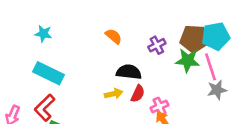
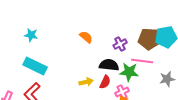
green star: (188, 60) -> (129, 72), moved
pink line: (211, 67) -> (142, 61), moved, turned -65
black semicircle: (129, 72) -> (109, 65), moved

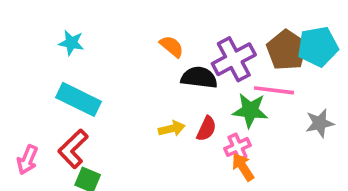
brown pentagon: (149, 39) -> (287, 50), turned 30
purple cross: (120, 44) -> (234, 59), size x1.6
black semicircle: (109, 65) -> (199, 78), moved

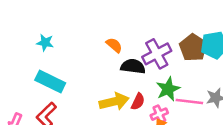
pink line: (274, 90) -> (189, 102), moved
green star: (250, 110) -> (168, 89), turned -30
yellow arrow: (172, 129) -> (114, 102), size x1.6

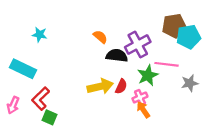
brown pentagon: (193, 48) -> (174, 26), moved, turned 30
cyan rectangle: (50, 81) -> (23, 69), moved
pink line: (189, 102) -> (166, 64), moved

